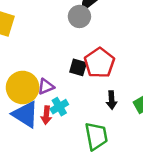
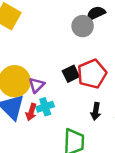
black square: (78, 67) -> (71, 74), turned 35
purple triangle: (46, 87) -> (37, 85), turned -35

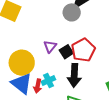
purple triangle: (37, 85) -> (50, 46), moved
black arrow: (96, 111) -> (74, 75), moved, size x1.6

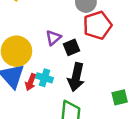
red pentagon: (83, 50) -> (97, 25), moved
cyan cross: (48, 80) -> (45, 78), turned 32

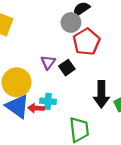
black arrow: (76, 77) -> (101, 94), moved
red arrow: (31, 82) -> (36, 108), turned 84

